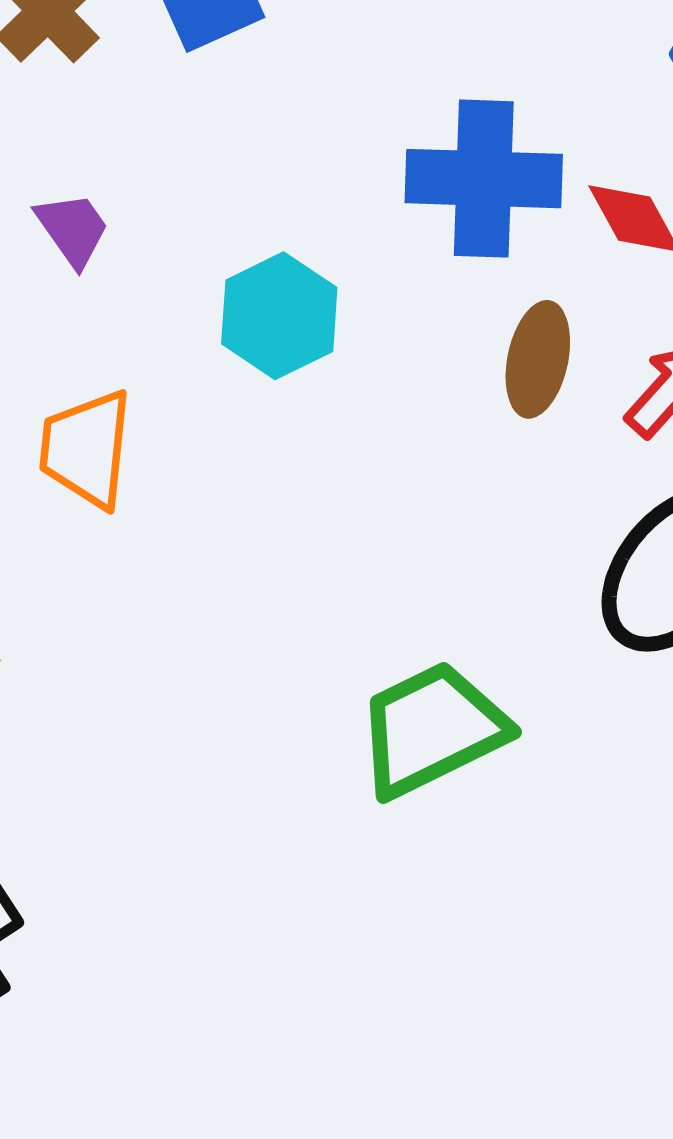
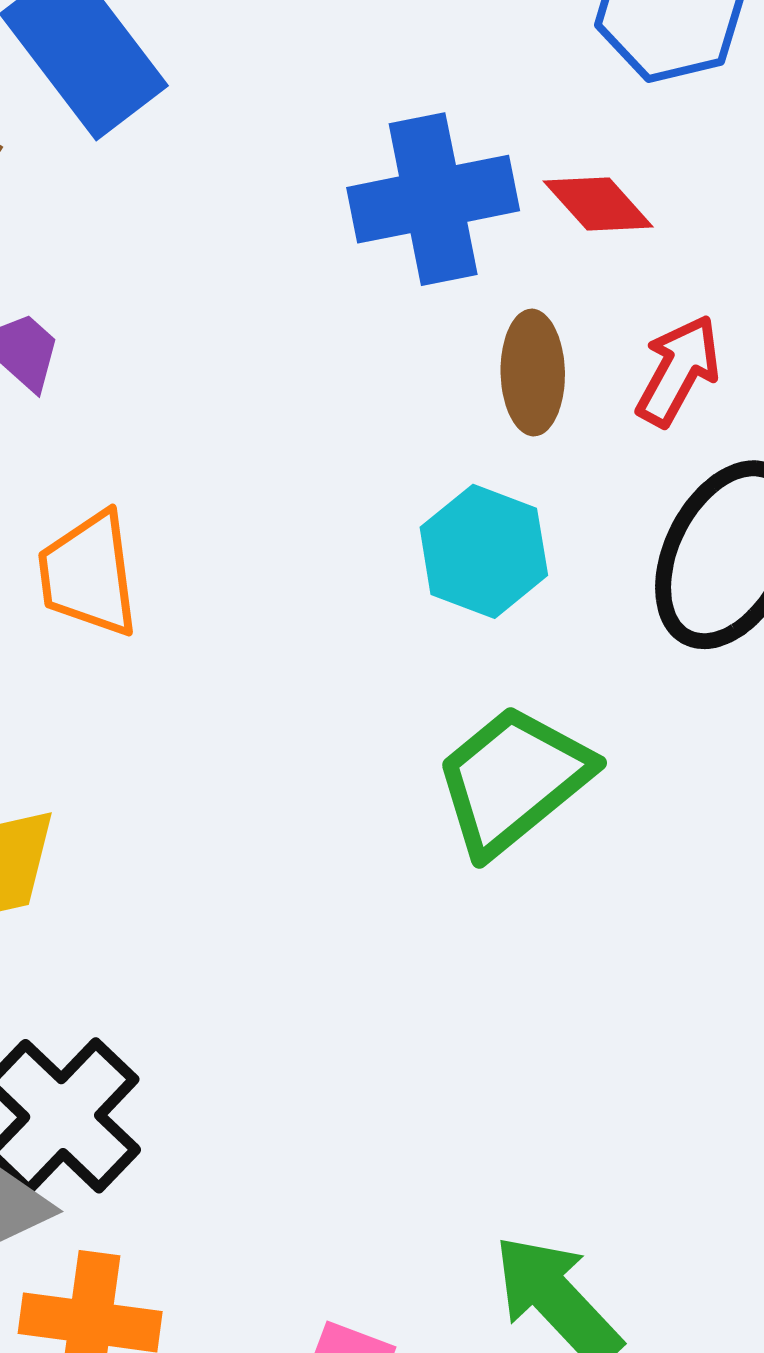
cyan hexagon: (279, 316) -> (484, 551), moved

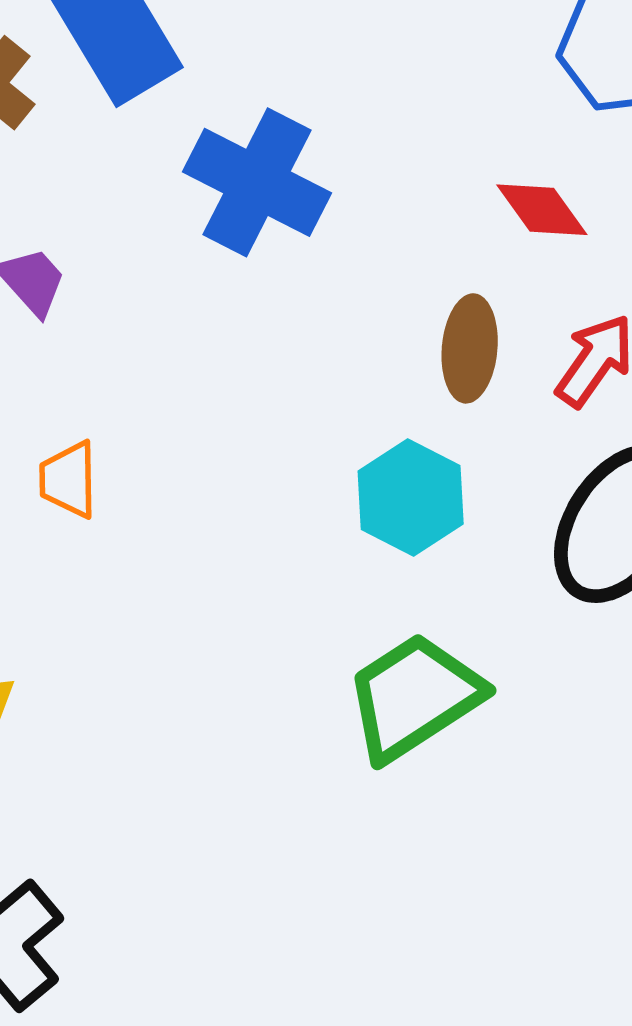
blue cross: (433, 199) -> (257, 182), moved, turned 32
orange trapezoid: (89, 574) -> (68, 480), size x0.7

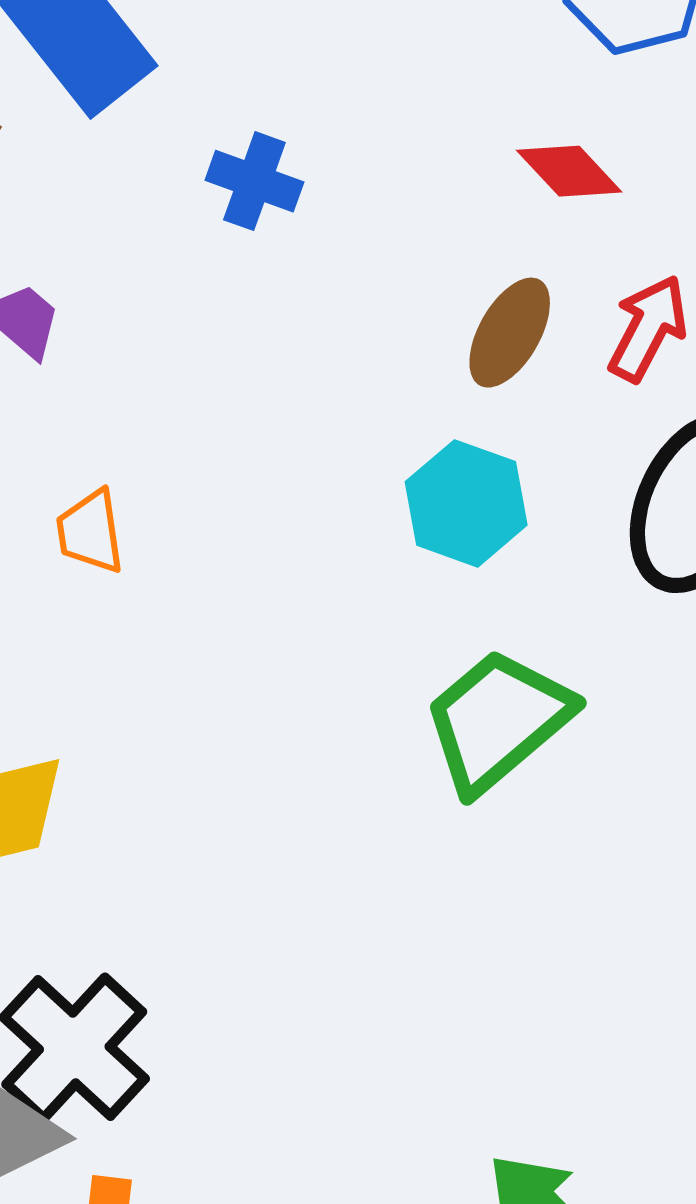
blue cross: (257, 182) -> (254, 181), size x0.6
brown ellipse: (470, 348) -> (510, 333), turned 32

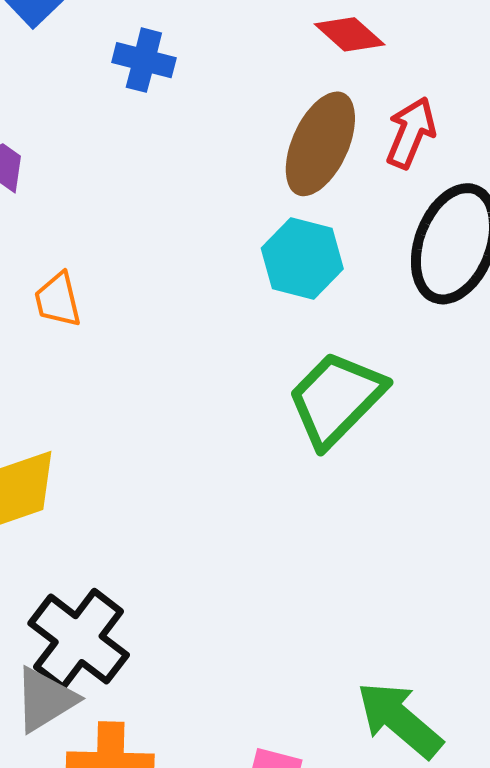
brown ellipse: (510, 333) -> (320, 144), size x1.4

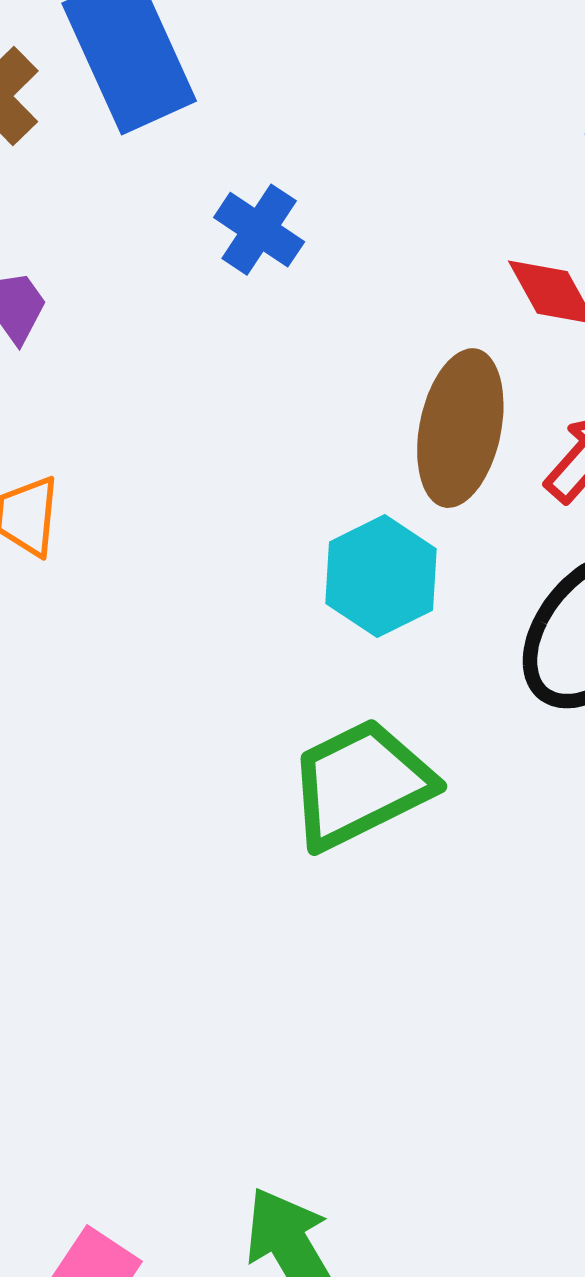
brown ellipse: (320, 144) -> (460, 428), turned -32

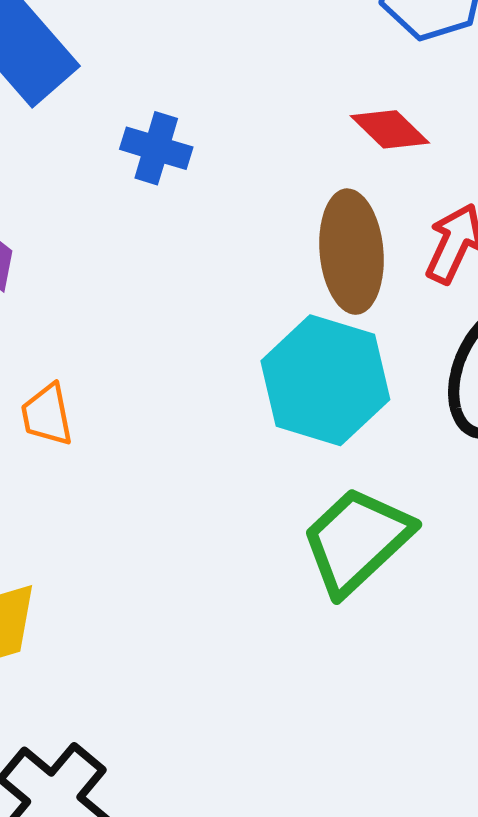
cyan hexagon: (381, 576) -> (325, 380), size x1.4

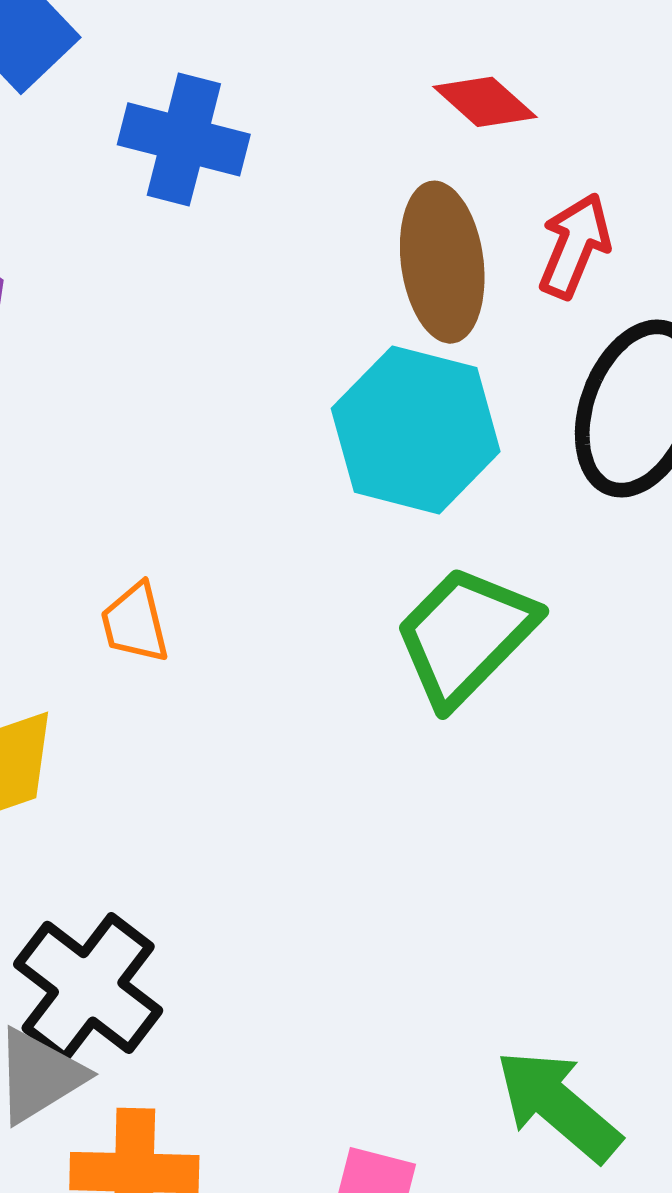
blue cross: (156, 148) -> (184, 139), size x1.4
orange trapezoid: (47, 415) -> (135, 623), moved

